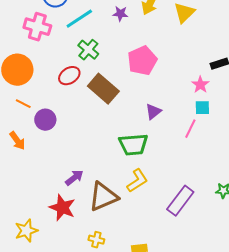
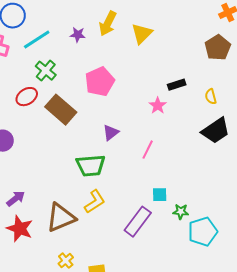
cyan square: (202, 108) -> (160, 195), moved
purple arrow: (74, 178) -> (16, 199), moved
yellow cross: (96, 240) -> (66, 261), moved, turned 35

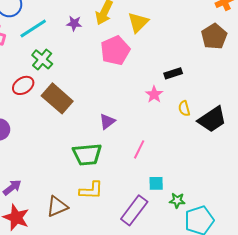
pink pentagon: (100, 82) -> (115, 50), moved
yellow semicircle: (211, 97) -> (184, 108), moved
pink line: (148, 150) -> (139, 149), moved
yellow L-shape: (95, 202) -> (91, 190), turned 35
brown triangle: (61, 218) -> (57, 206), size x0.7

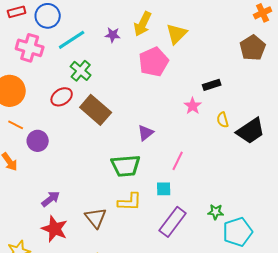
cyan square: (156, 183) -> (164, 189), moved
brown triangle: (57, 206) -> (96, 218), turned -45

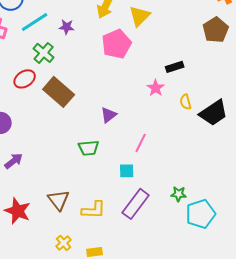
purple star: (113, 35) -> (67, 27), moved
green trapezoid: (126, 166) -> (89, 148), size x0.7
purple arrow: (51, 199) -> (14, 161), moved
yellow L-shape: (130, 202) -> (94, 210), moved

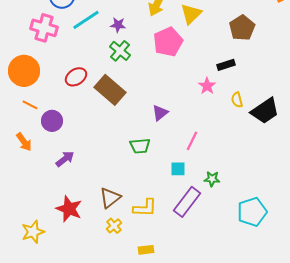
brown pentagon: (216, 30) -> (242, 28), moved
green cross: (44, 53) -> (120, 51), moved
green star: (179, 194) -> (212, 179), moved
brown triangle: (59, 200) -> (110, 198), turned 30
yellow cross: (64, 243) -> (114, 226), moved

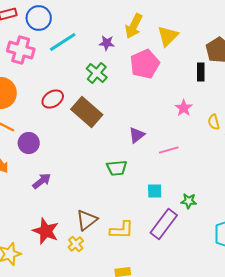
purple star: (118, 25) -> (107, 43), moved
black rectangle: (226, 65) -> (201, 72), moved, turned -72
pink line: (192, 141) -> (169, 150), moved, turned 48
yellow cross: (114, 226) -> (76, 244), moved

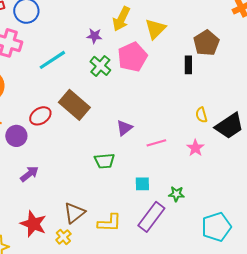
cyan line: (63, 42) -> (52, 60), moved
green cross: (97, 73) -> (100, 66), moved
red ellipse: (53, 99) -> (40, 116), moved
pink star: (184, 108) -> (195, 148), moved

